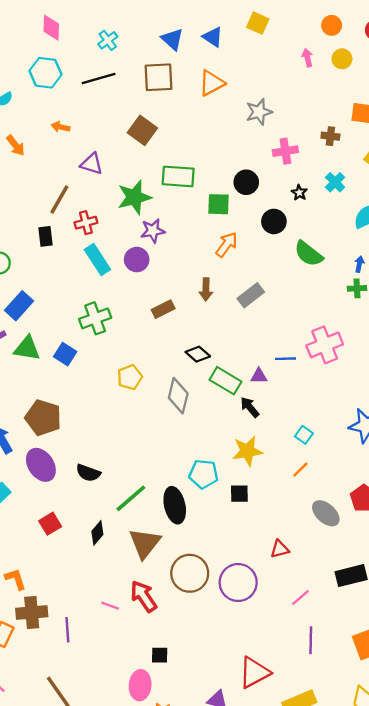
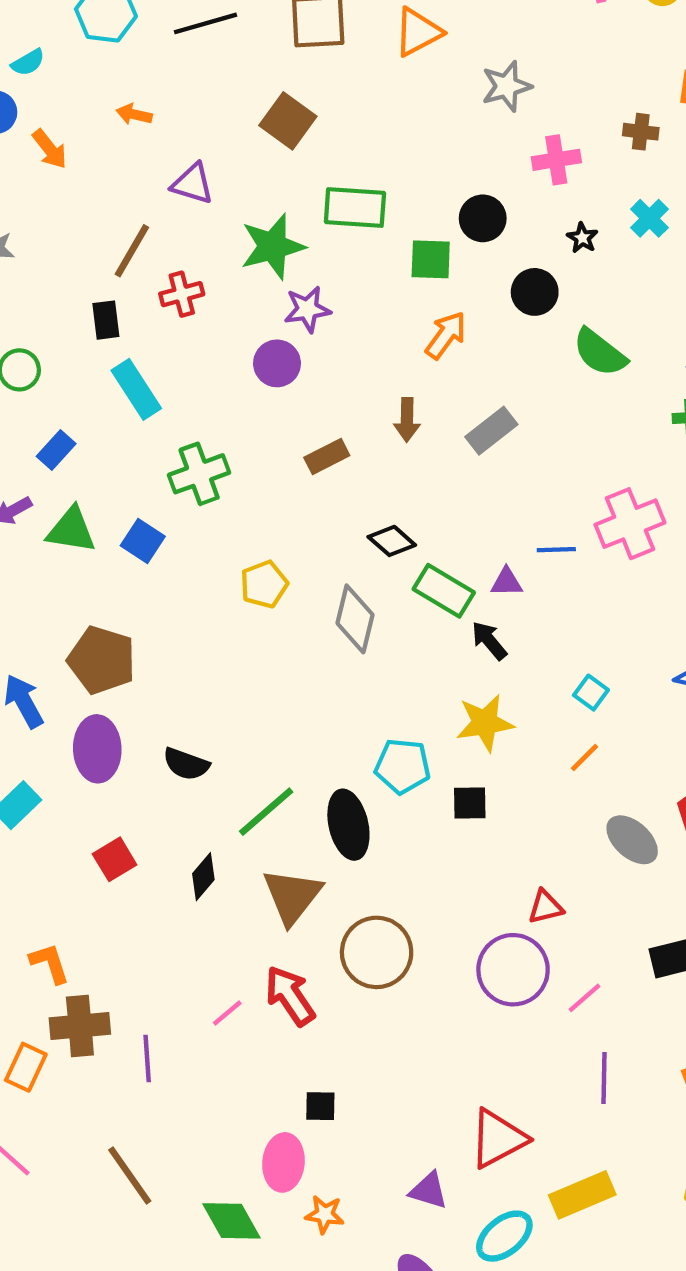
cyan rectangle: (97, 260) -> (136, 389), moved
blue rectangle: (19, 306) -> (56, 450), size x0.7
purple ellipse: (41, 465) -> (97, 749), turned 32
purple circle: (238, 583) -> (513, 970), moved
pink line: (110, 606) -> (227, 1013), turned -60

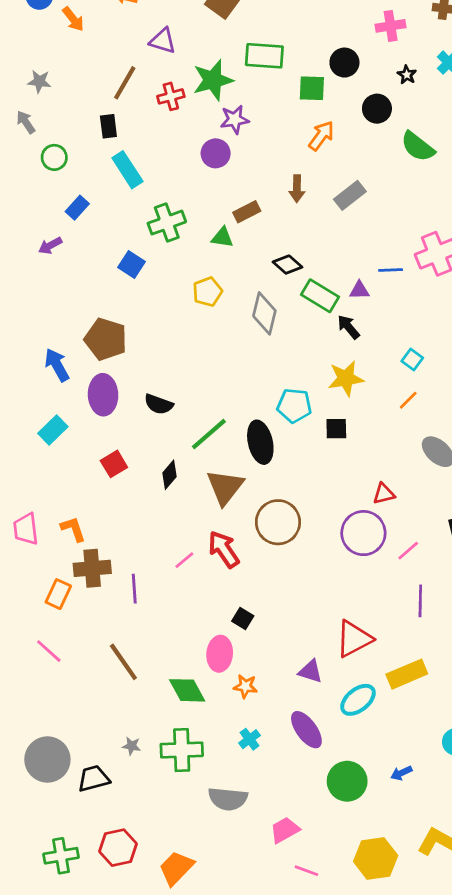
red cross: (182, 294) -> (171, 96), moved
green triangle: (71, 530) -> (222, 237), moved, size x0.7
black square: (320, 1106) -> (243, 618), turned 30

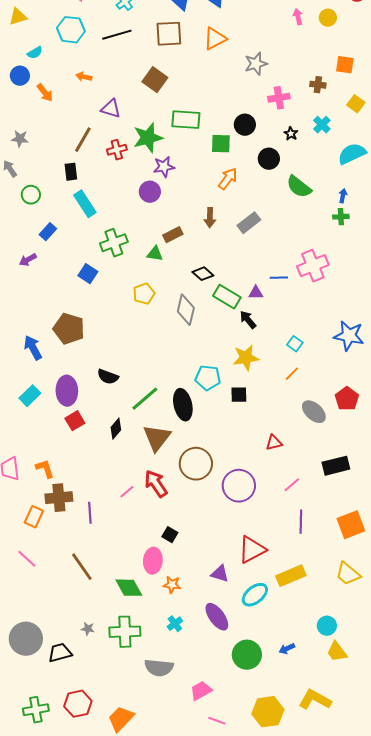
purple ellipse: (103, 395) -> (67, 391), moved
purple circle: (363, 533) -> (239, 486), moved

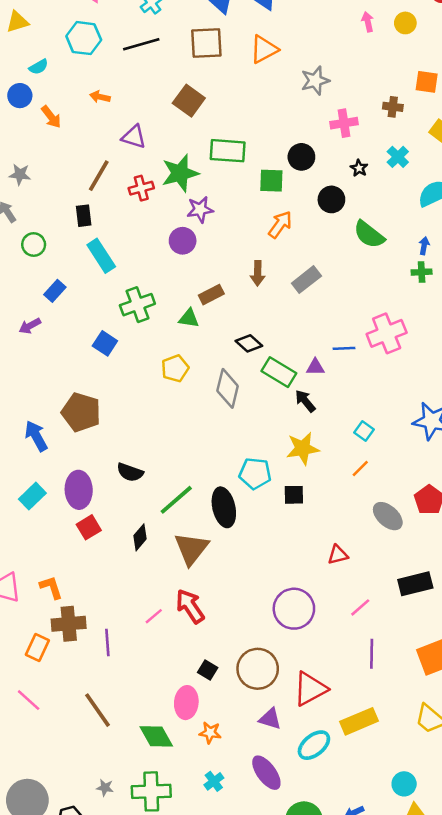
brown circle: (196, 464) -> (258, 669), moved

